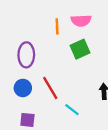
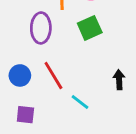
purple ellipse: (26, 55) -> (41, 28), moved

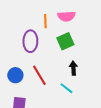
black arrow: (119, 80) -> (73, 68), moved
cyan line: (80, 102) -> (66, 88), moved

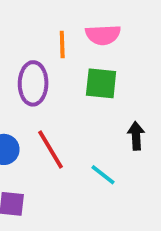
green square: (65, 41) -> (101, 83), turned 30
black arrow: (73, 68) -> (136, 136), moved

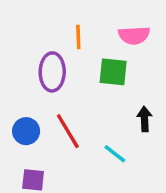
pink semicircle: (103, 35) -> (134, 35), moved

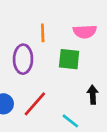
red line: (68, 131) -> (35, 104), turned 72

